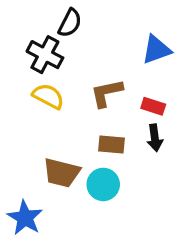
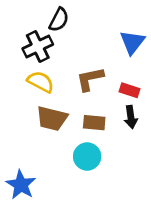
blue triangle: (156, 50) -> (132, 42), turned -32
black cross: (45, 55) -> (38, 46), turned 36
brown trapezoid: (62, 173) -> (52, 118), moved

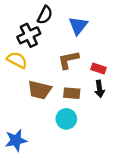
blue triangle: (132, 42) -> (78, 26), moved
yellow semicircle: (41, 82) -> (17, 60), moved
blue star: (21, 185) -> (16, 140), turned 30

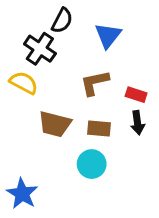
black cross: (29, 35) -> (40, 49), turned -30
blue star: (16, 140) -> (22, 194), turned -30

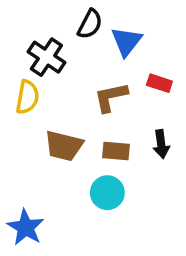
black semicircle: (62, 21) -> (90, 24), moved
yellow semicircle: (24, 83) -> (27, 97), turned 72
red rectangle: (136, 95) -> (159, 83), moved

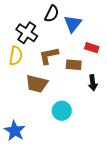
brown L-shape: (111, 97) -> (49, 56), moved
brown rectangle: (116, 151) -> (74, 65), moved

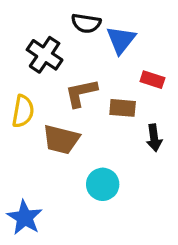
black semicircle: (52, 14) -> (86, 23), turned 72
yellow semicircle: (16, 56) -> (23, 111), moved

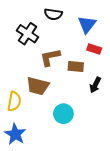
blue triangle: (121, 40) -> (87, 24), moved
yellow semicircle: (23, 111) -> (14, 101), moved
black arrow: (154, 138) -> (95, 85), turned 35

